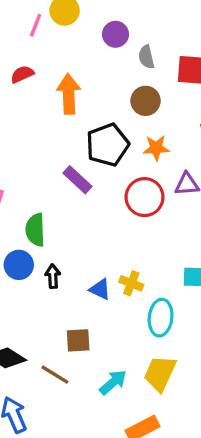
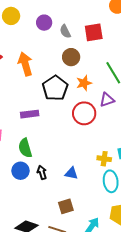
purple rectangle: (77, 180) -> (30, 114), moved, turned -36
yellow cross: (131, 283) -> (104, 159), moved

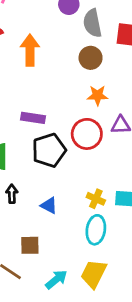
gray semicircle: (65, 31) -> (92, 23), size x1.5
black pentagon: (55, 88) -> (49, 150), moved
purple rectangle: (30, 114) -> (33, 118), moved

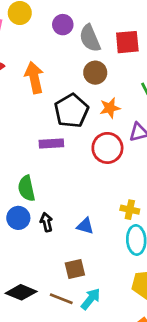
black pentagon: (49, 150) -> (71, 111), moved
cyan arrow: (56, 280) -> (91, 299), moved

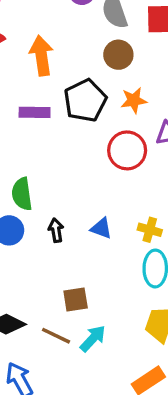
purple rectangle: (51, 143) -> (35, 112), moved
black arrow: (46, 222) -> (56, 230), moved
blue triangle: (85, 226) -> (101, 228), moved

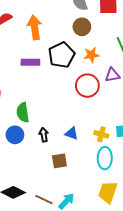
brown square: (76, 299) -> (59, 161), moved

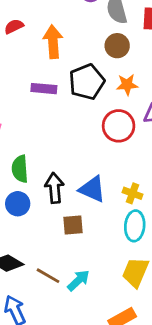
green semicircle: (23, 112) -> (20, 169), moved
blue triangle: (72, 133) -> (92, 189), size x1.5
blue circle: (15, 135) -> (18, 204), moved
black arrow: (44, 135) -> (54, 188), size x1.5

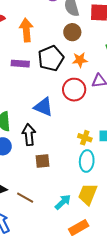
blue triangle: (92, 189) -> (43, 107), moved
cyan arrow: (78, 280) -> (63, 202), moved

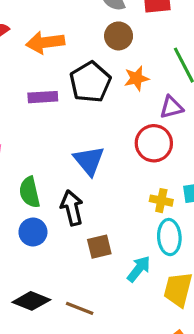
orange arrow: (26, 30) -> (45, 42), turned -85
red circle: (74, 90) -> (154, 143), moved
blue triangle: (43, 107) -> (89, 161), turned 35
cyan arrow: (63, 202) -> (139, 269), moved

